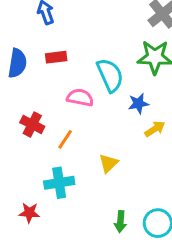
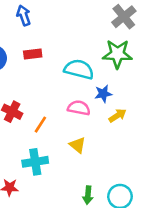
cyan semicircle: (110, 75) -> (79, 69), turned -52
pink semicircle: (80, 98) -> (79, 108), moved
yellow triangle: (108, 163) -> (78, 145), turned -36

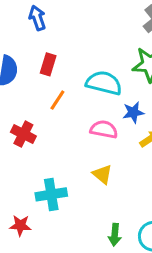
red rectangle: (33, 54) -> (48, 64), turned -66
orange line: (40, 125) -> (57, 100), moved

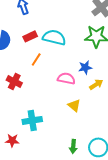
red rectangle: (48, 64) -> (30, 36), turned 48
cyan semicircle: (104, 83) -> (54, 37), moved
yellow triangle: (102, 174) -> (74, 105), moved

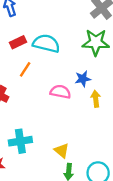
yellow arrow: (96, 84) -> (96, 99), turned -64
yellow triangle: (74, 105) -> (62, 151), moved

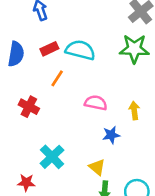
blue star: (83, 79) -> (111, 135), moved
cyan cross: (20, 141) -> (52, 157), turned -35

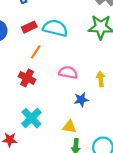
red cross: (29, 107) -> (27, 78), moved
yellow triangle: (97, 167) -> (69, 127), turned -32

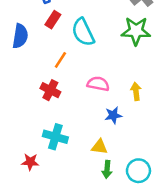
red rectangle: (29, 27) -> (53, 20), moved, turned -32
cyan semicircle: (55, 28) -> (83, 32), turned -130
cyan cross: (31, 118) -> (55, 137), turned -30

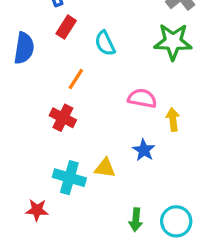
cyan semicircle: (83, 32) -> (105, 43), size x0.7
pink semicircle: (98, 84) -> (142, 98), moved
blue star: (113, 115) -> (144, 150), turned -30
yellow triangle: (99, 147) -> (105, 168), moved

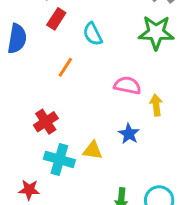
red cross: (63, 118) -> (46, 122), moved, turned 30

